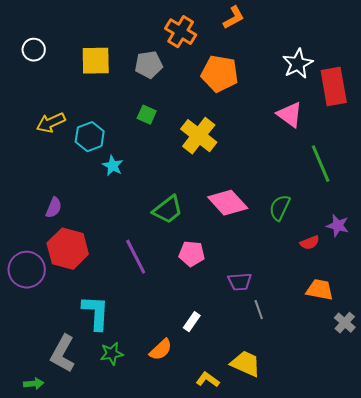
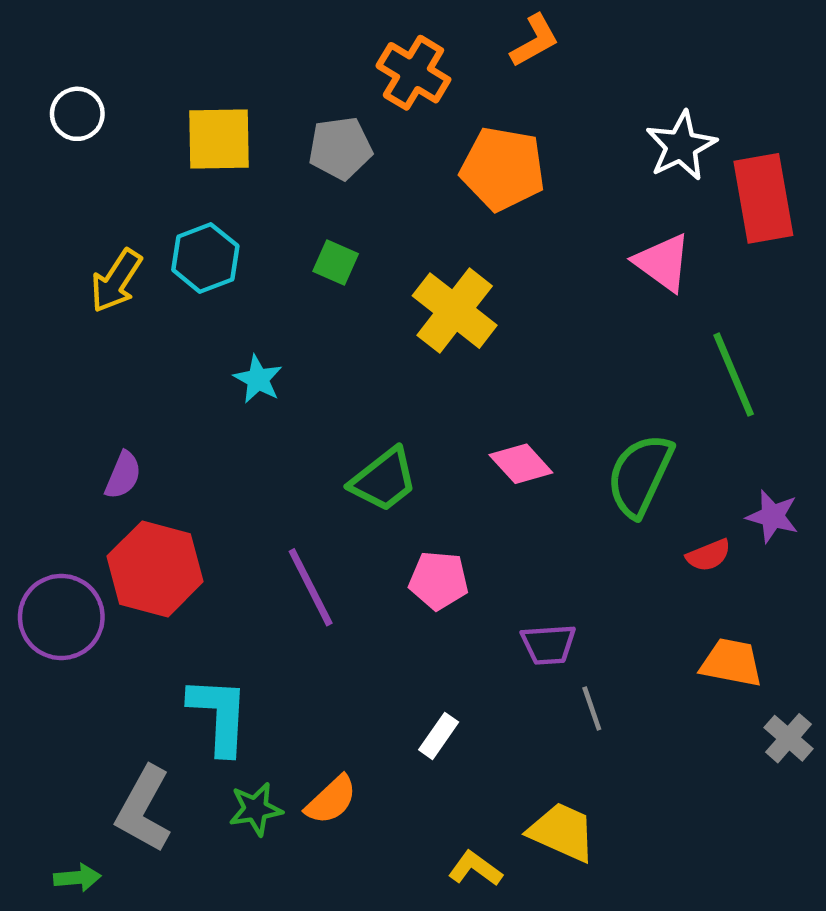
yellow arrow: (51, 123) -> (116, 281), turned -32
cyan hexagon: (90, 137) -> (205, 258), moved
pink diamond: (228, 203) -> (521, 464), size x0.7
green semicircle: (280, 208) -> (640, 475), size x1.4
orange semicircle: (161, 350) -> (331, 800), moved

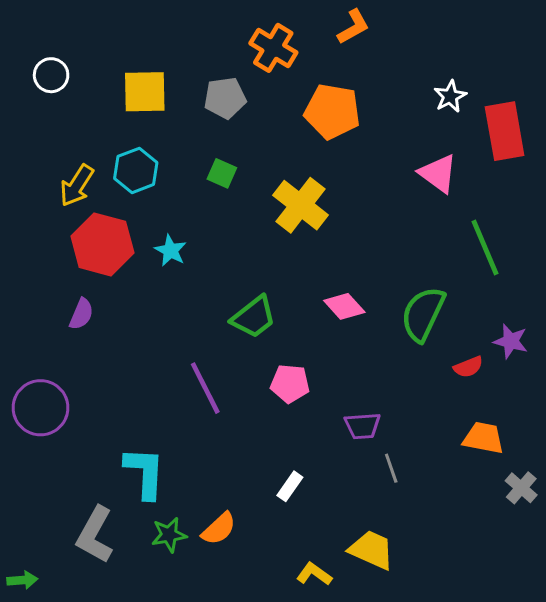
white star: (681, 146) -> (450, 96), size x0.7
red hexagon: (155, 569) -> (102, 244), moved
green arrow: (77, 878) -> (22, 580), moved

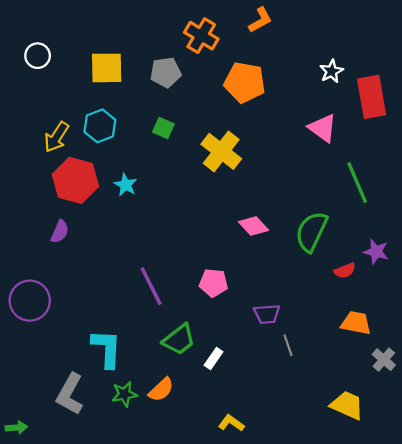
green trapezoid: (254, 317) -> (179, 340), moved
yellow trapezoid: (372, 550) -> (347, 405), moved

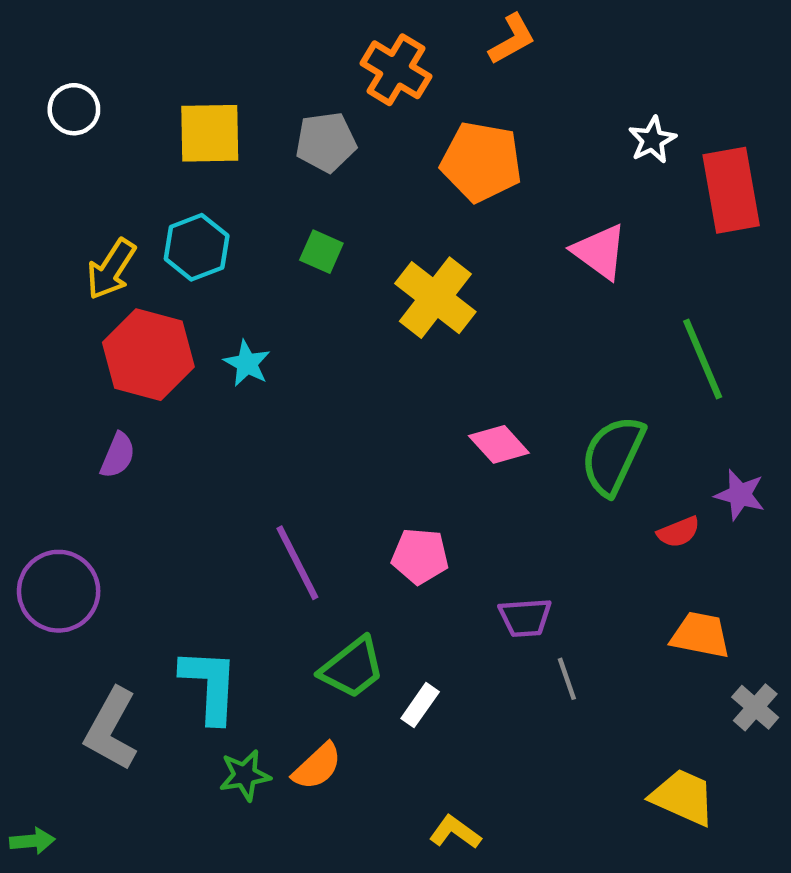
pink triangle: (323, 128) -> (600, 252), moved
gray L-shape: (70, 394) -> (111, 729), moved

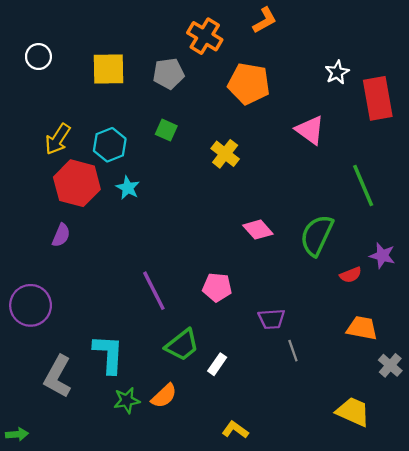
cyan hexagon: (197, 247) -> (110, 145), moved
yellow cross: (435, 298) -> (225, 154), size x0.7

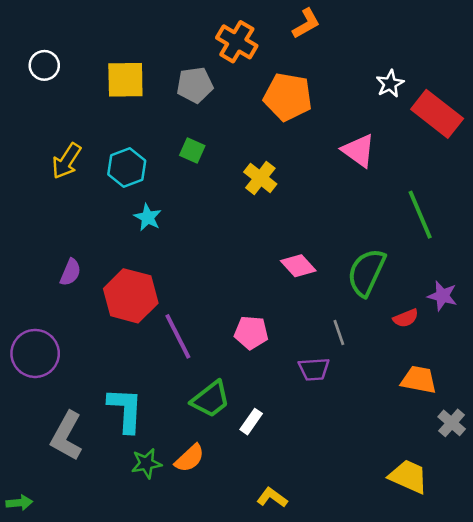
red rectangle: (378, 98) -> (437, 114), turned -42
red hexagon: (77, 183) -> (131, 296), moved
gray line: (293, 351) -> (339, 333), moved

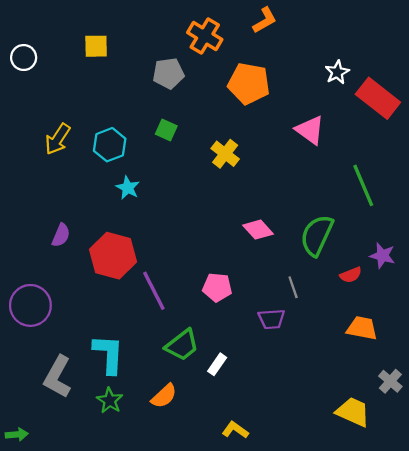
white circle: (44, 65) -> (24, 58), moved
yellow square: (125, 80) -> (96, 46), moved, size x0.7
gray cross: (452, 423) -> (390, 381), moved
green star: (146, 463) -> (110, 401), moved, turned -30

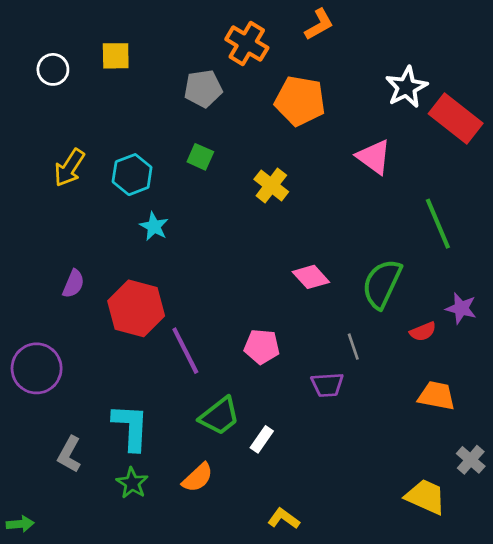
white circle: (24, 58) -> (53, 69), moved
white star: (337, 72) -> (406, 87), size x1.4
gray L-shape: (58, 377) -> (69, 454), size x0.7

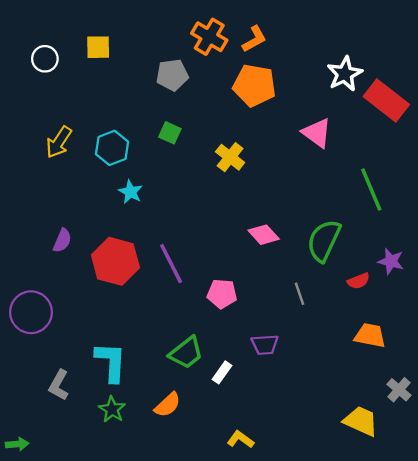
orange L-shape: (319, 24) -> (254, 39), moved
purple line: (185, 351) -> (171, 264), moved
purple trapezoid: (327, 385) -> (265, 345), moved

